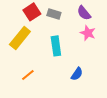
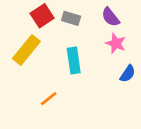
blue semicircle: (77, 74) -> (128, 74), moved
orange line: (28, 75) -> (49, 99), moved

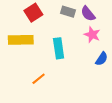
gray rectangle: (71, 18) -> (68, 12), moved
yellow rectangle: (26, 50) -> (21, 40), turned 50

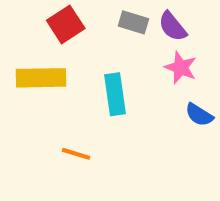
blue semicircle: (102, 59) -> (199, 115), turned 88
orange line: (39, 79) -> (76, 154), turned 56

